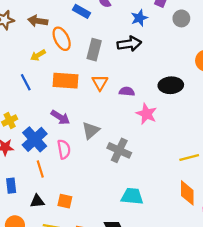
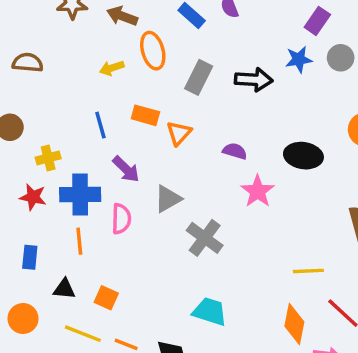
blue star: (139, 18) -> (299, 59), moved
orange rectangle: (66, 81) -> (145, 115), size x0.7
blue line: (26, 82) -> (100, 125), moved
orange triangle: (100, 83) -> (179, 133), moved
blue cross: (35, 139) -> (80, 195), turned 30

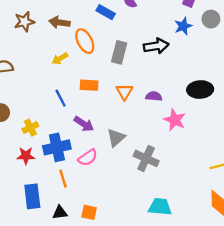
orange triangle: (179, 133) -> (124, 92), moved
pink semicircle: (121, 219) -> (88, 158), turned 66
blue rectangle: (30, 257) -> (32, 196), size x1.5

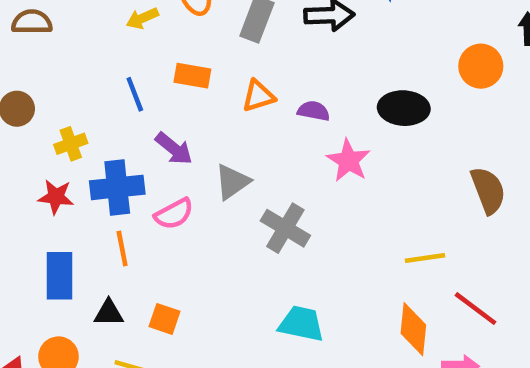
orange triangle: (124, 92) -> (258, 96), turned 36

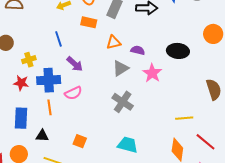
orange rectangle: (192, 76) -> (89, 22), moved
gray triangle: (232, 182) -> (121, 68), moved
orange square: (165, 319) -> (80, 141), moved

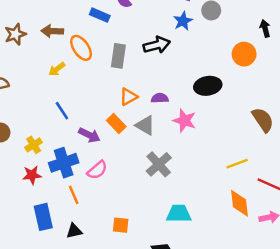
orange rectangle: (89, 22) -> (116, 124), moved, turned 49
gray triangle: (121, 68) -> (145, 125), turned -42
gray cross: (123, 102) -> (159, 164), turned 30

